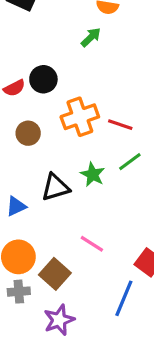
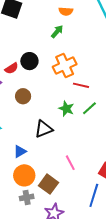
orange cross: (80, 117) -> (65, 66), moved
green star: (93, 174) -> (66, 109), moved
blue triangle: (16, 206) -> (20, 151), moved
pink line: (92, 244) -> (70, 163), turned 35

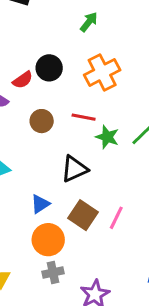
red line: (81, 85) -> (84, 117), moved
pink line: (70, 163) -> (116, 218), turned 56
brown square: (48, 184) -> (83, 215), moved

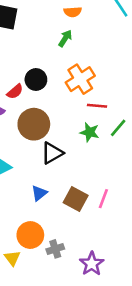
red line: (84, 117) -> (97, 106), moved
brown circle: (42, 121) -> (34, 124), size x1.6
black triangle: (74, 169) -> (52, 153), moved
orange circle: (48, 240) -> (30, 235), moved

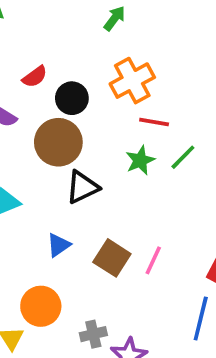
black circle: (36, 79) -> (72, 98), moved
red semicircle: (15, 92) -> (35, 77), moved
green star: (90, 132) -> (140, 160), turned 30
gray cross: (55, 249) -> (93, 334), moved

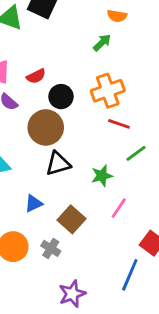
green star: (140, 160) -> (102, 176), moved
pink line: (153, 260) -> (119, 208), moved
gray cross: (93, 334) -> (51, 248), moved, turned 36

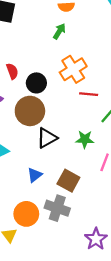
red semicircle: (36, 76) -> (12, 71), turned -70
green star: (102, 176) -> (85, 139), turned 30
gray cross: (51, 248) -> (57, 208), size x1.5
purple star: (72, 294) -> (96, 239), moved

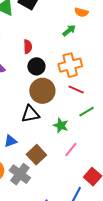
red semicircle: (12, 71) -> (28, 47), moved
brown circle: (30, 111) -> (42, 91), moved

